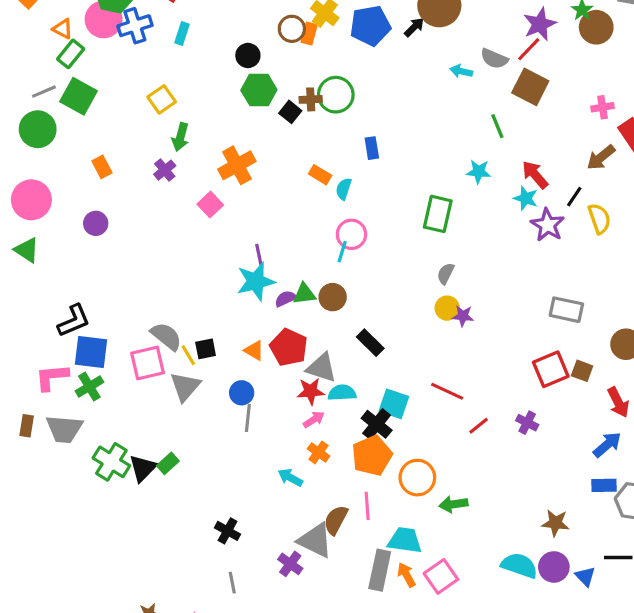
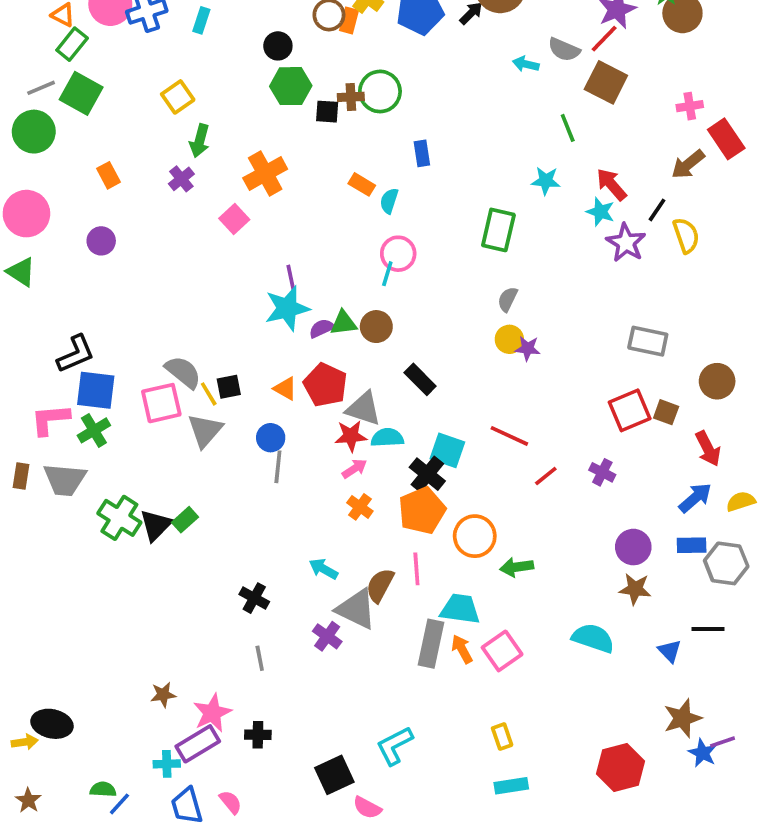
black square: (290, 112) -> (327, 112), turned -35
cyan arrow: (290, 478) -> (323, 569), moved
purple circle: (554, 567) -> (633, 547), moved

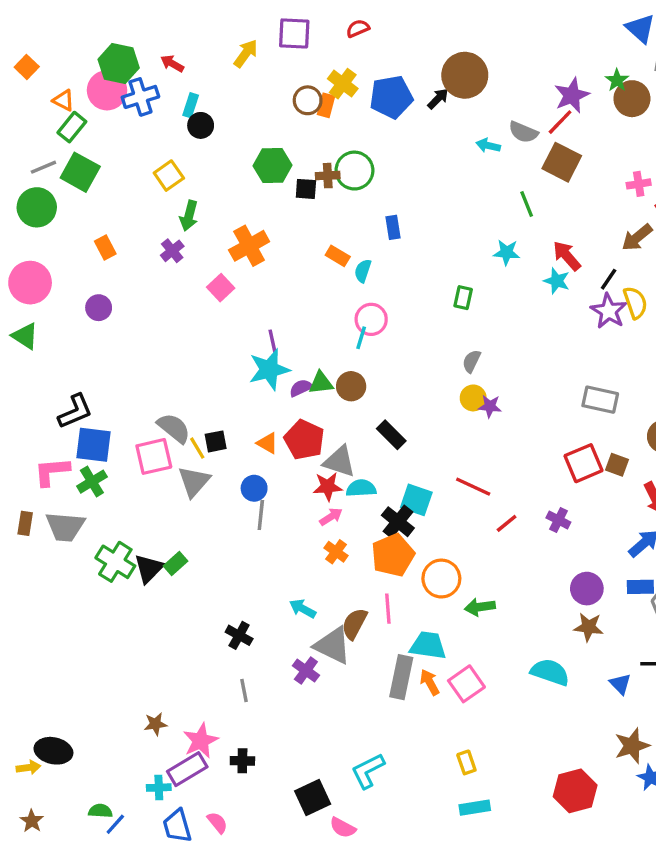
black circle: (278, 46) -> (201, 125), moved
green rectangle: (498, 230) -> (463, 298), size x0.6
purple star: (626, 243) -> (609, 311), moved

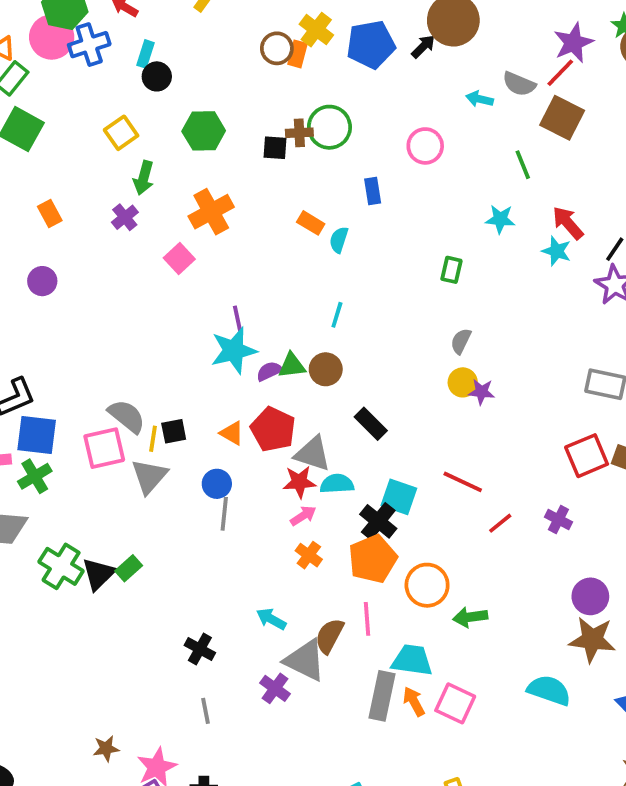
green hexagon: (273, 166) -> (204, 131), moved
pink circle: (371, 319) -> (425, 146), moved
yellow line: (197, 448) -> (153, 439), turned 40
brown star: (589, 627) -> (592, 640), size x1.4
pink square: (466, 684) -> (455, 703), turned -30

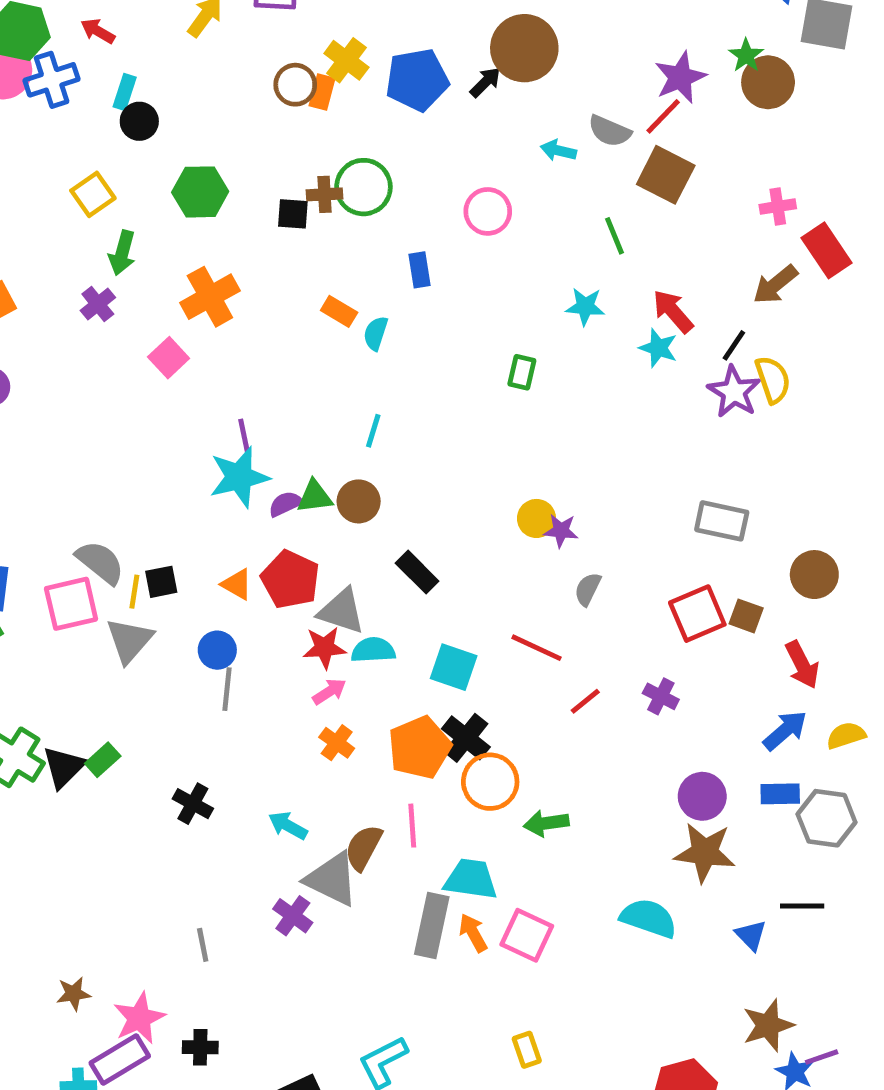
gray semicircle: (461, 341) -> (588, 589), moved
black cross: (378, 521) -> (466, 738), moved
black cross: (200, 649) -> (193, 804), moved

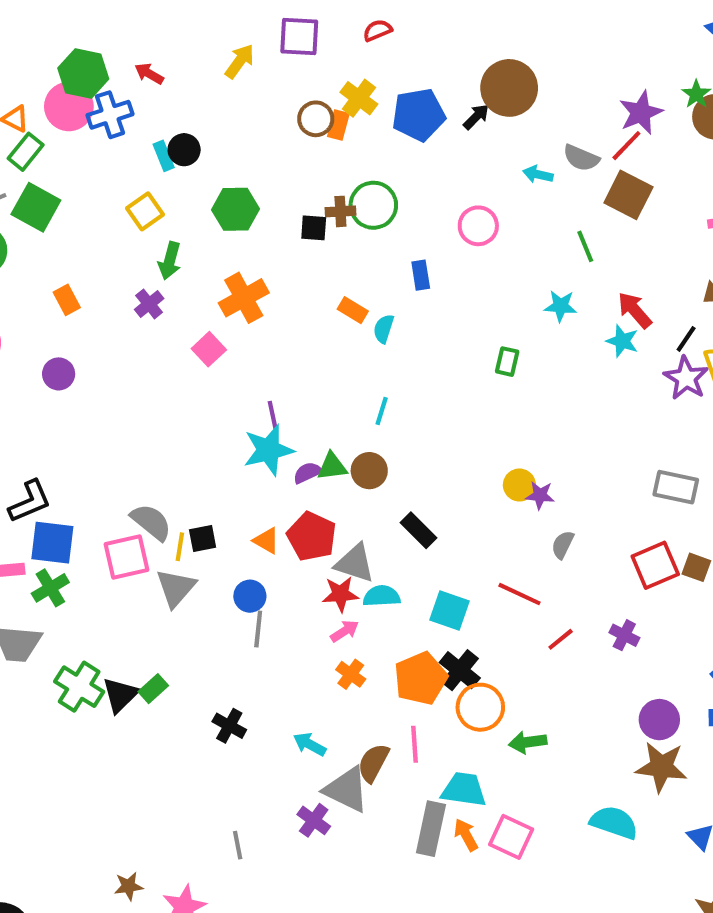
cyan rectangle: (125, 92) -> (164, 156), moved, turned -40

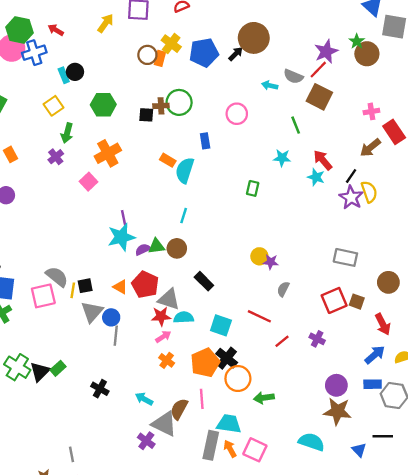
cyan semicircle: (384, 329) -> (185, 170), size x1.6
gray triangle: (176, 588) -> (92, 312), moved
gray line: (238, 845) -> (72, 454), moved

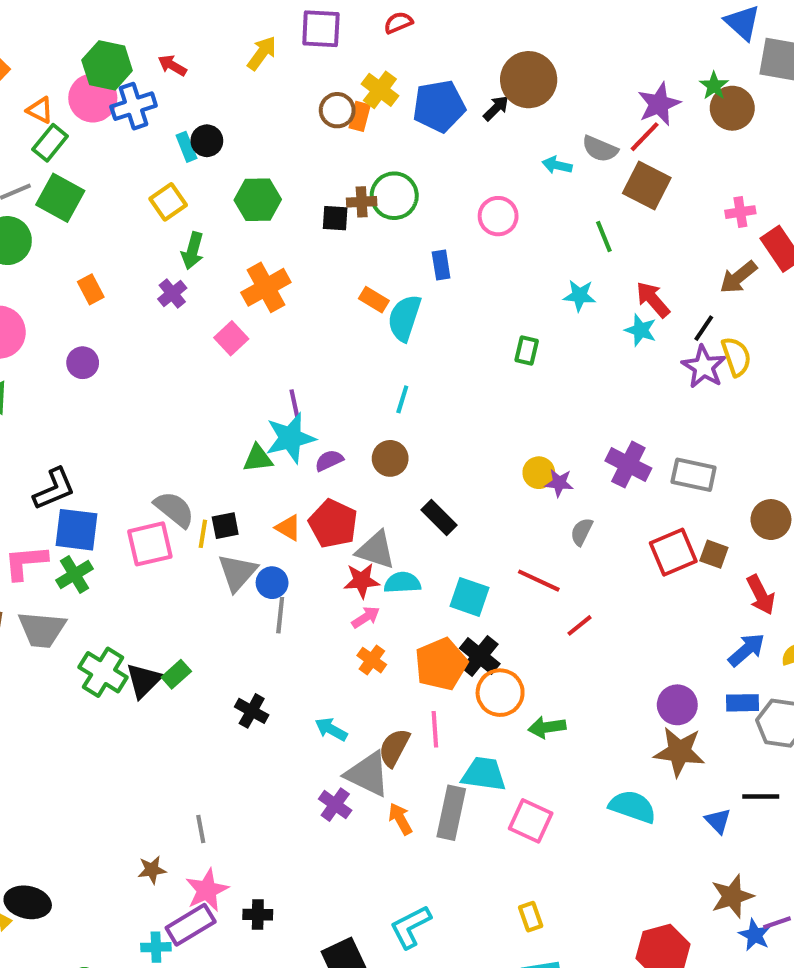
green triangle: (156, 246) -> (258, 458), moved
purple cross: (317, 339) -> (628, 465), moved, size x1.5
orange arrow: (230, 449) -> (400, 819), moved

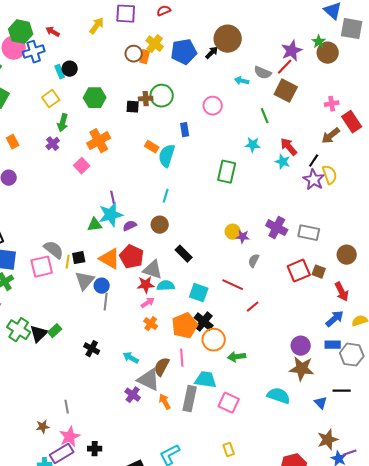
green rectangle: (527, 350) -> (227, 172), size x1.6
orange triangle: (288, 528) -> (110, 259), size x1.6

